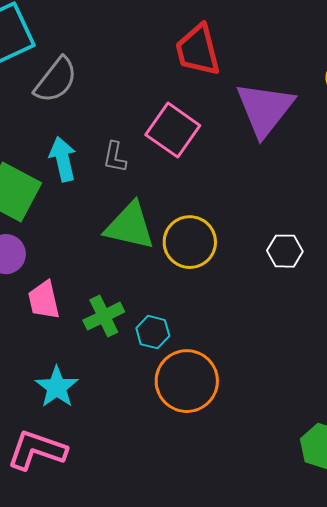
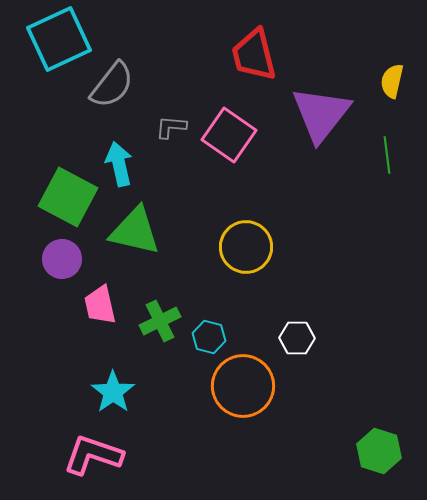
gray L-shape: (115, 157) -> (171, 127), moved, turned 84
green triangle: (130, 226) -> (135, 231), moved
white hexagon: (285, 251) -> (297, 338), moved

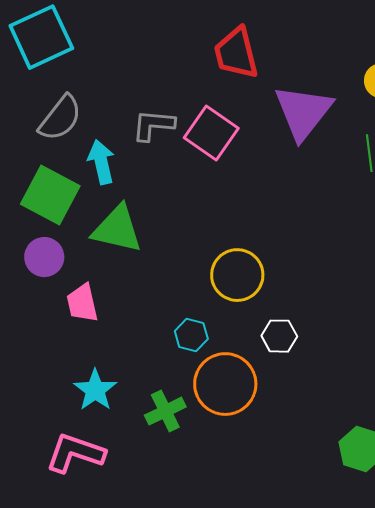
gray semicircle: (112, 85) -> (60, 118), moved
gray L-shape: (171, 127) -> (153, 125), size x1.4
yellow circle: (246, 247) -> (237, 275), moved
green cross: (160, 321) -> (165, 411), moved

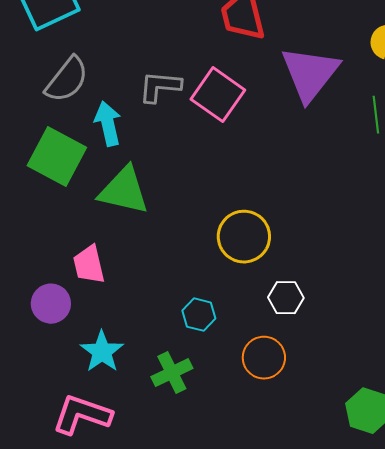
purple circle: (44, 257) -> (51, 304), moved
cyan hexagon: (191, 335) -> (199, 315), moved
orange circle: (225, 384) -> (264, 358), moved, size x0.7

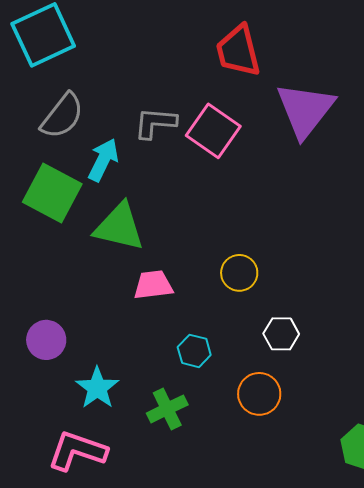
cyan arrow: (108, 124) -> (103, 160), turned 39
yellow circle: (244, 237) -> (239, 273), size x0.7
pink trapezoid: (89, 265) -> (153, 285), moved, turned 96

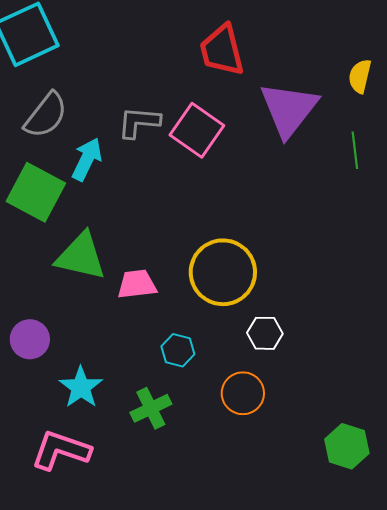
green triangle: (119, 227) -> (81, 256), moved
yellow circle: (239, 273) -> (223, 272), size x1.8

